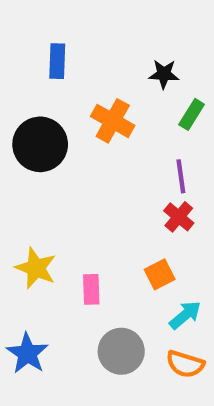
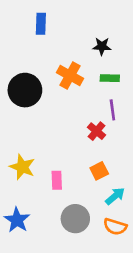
blue rectangle: (57, 61) -> (41, 24), moved
green rectangle: (192, 114) -> (110, 78), moved, turned 60
red cross: (179, 217) -> (97, 131), moved

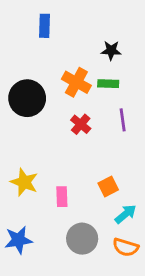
green rectangle: (110, 78) -> (108, 84), moved
red cross: (97, 131) -> (81, 124), moved
blue star: (17, 220) -> (18, 240), turned 30

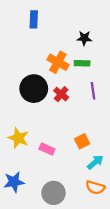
black circle: (27, 98) -> (34, 89), moved
pink rectangle: (62, 197) -> (47, 149), turned -64
gray circle: (82, 239) -> (54, 193), moved

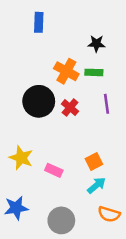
cyan arrow: (95, 162) -> (96, 185), moved

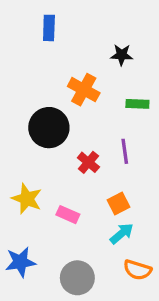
green rectangle: (94, 72) -> (137, 104), moved
purple line: (106, 104) -> (125, 151), moved
red cross: (70, 108) -> (88, 162), moved

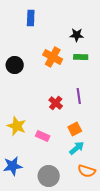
green rectangle: (137, 104) -> (81, 57), moved
black circle: (49, 128) -> (15, 65), moved, size x0.7

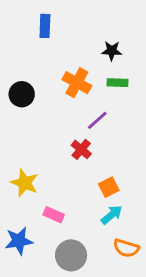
purple line: (79, 96) -> (97, 120), moved, turned 56
pink rectangle: (43, 136) -> (54, 215), moved

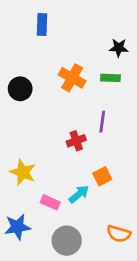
black star: (112, 51) -> (119, 48), moved
purple line: (97, 120) -> (102, 122), moved, turned -40
red cross: (81, 149) -> (76, 141), turned 30
cyan arrow: (112, 215) -> (79, 194), moved

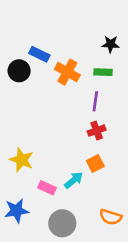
blue rectangle: (42, 25) -> (39, 54), moved, turned -66
black circle: (20, 89) -> (19, 71), moved
purple line: (102, 122) -> (95, 101), moved
red cross: (76, 141) -> (97, 131), moved

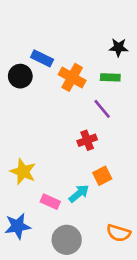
purple line: (95, 101) -> (102, 109), turned -48
red cross: (97, 131) -> (87, 140), moved

